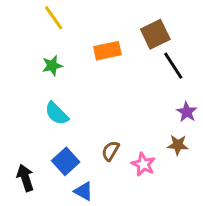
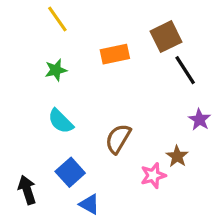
brown star: (178, 145) -> (177, 156), moved, turned 30
brown semicircle: (110, 151) -> (118, 139), moved, size x1.4
pink star: (143, 164) -> (153, 175), turned 30

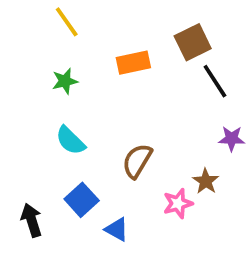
purple star: (200, 120) -> (232, 139), turned -30
blue triangle: (89, 204) -> (117, 229), moved

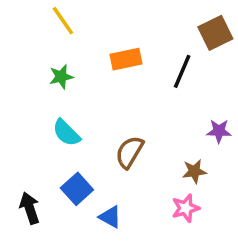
brown square: (193, 42) -> (215, 33), moved
black line: (215, 81) -> (182, 71), moved, turned 56
brown star: (206, 181) -> (194, 171), turned 30
pink star: (178, 203) -> (186, 208), moved

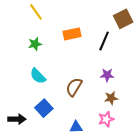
purple star: (219, 131) -> (107, 75), moved
black arrow: (30, 208) -> (17, 119), turned 108
blue triangle: (110, 217) -> (76, 127), moved, turned -32

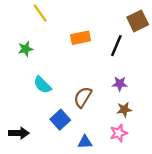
green star: (35, 44) -> (26, 49), moved
blue square: (44, 108) -> (60, 120), moved

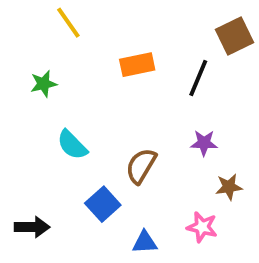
brown star: (124, 110) -> (229, 187), moved
pink star: (119, 133) -> (202, 227), turned 30

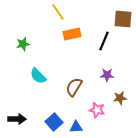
yellow line: (68, 23) -> (58, 12), moved
brown square: (235, 36) -> (123, 19), turned 30
blue square: (103, 204) -> (54, 122), moved
pink star: (202, 227) -> (97, 110), moved

